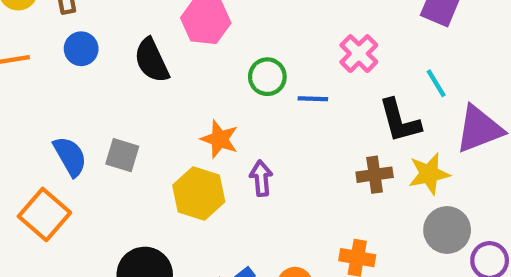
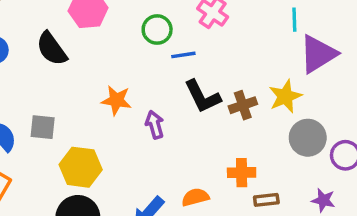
green circle: (267, 77) -> (157, 30), moved
cyan line: (436, 83) -> (294, 20), moved, turned 40
black L-shape: (400, 121) -> (202, 96), moved
yellow hexagon: (199, 193) -> (81, 167), moved

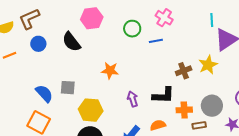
blue line: (183, 55) -> (156, 41), moved
black L-shape: (202, 96) -> (163, 95), moved, turned -60
purple arrow: (155, 125) -> (133, 99), moved
gray circle: (308, 138) -> (212, 106), moved

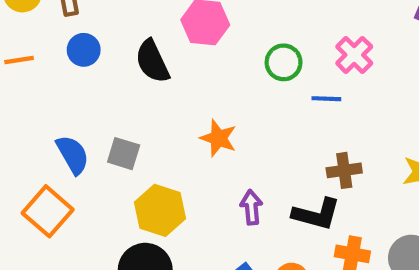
brown cross: (184, 71) -> (344, 170), moved

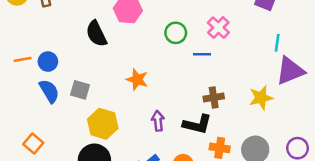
blue circle: (84, 50) -> (48, 62), moved
orange line: (19, 60) -> (23, 59), moved
orange square: (48, 211) -> (33, 143), moved, size x0.7

